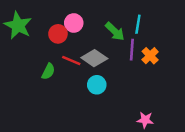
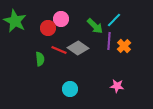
cyan line: (138, 24) -> (114, 20), turned 35
green semicircle: (48, 71) -> (40, 59), turned -32
cyan circle: (97, 85) -> (70, 89), moved
pink star: (145, 120) -> (117, 86), moved

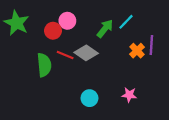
green arrow: (95, 26) -> (105, 28), turned -96
purple line: (109, 41) -> (151, 45), moved
green semicircle: (40, 59) -> (44, 65), size x1.5
cyan circle: (70, 89) -> (89, 98), moved

